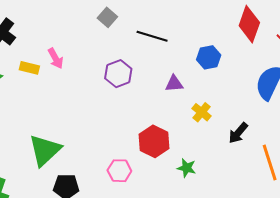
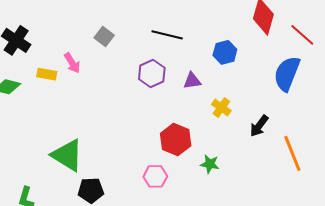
gray square: (107, 17) -> (104, 37), moved
purple hexagon: (118, 74) -> (152, 74), moved
green triangle: (45, 150) -> (67, 155), turned -42
pink hexagon: (119, 171) -> (155, 176), moved

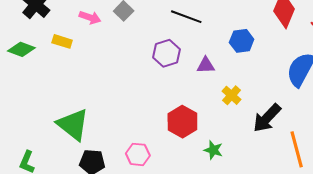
pink arrow: (72, 63) -> (90, 17), moved, turned -45
black arrow: (259, 126) -> (267, 118), size x1.4
pink hexagon: (155, 176) -> (138, 154), moved

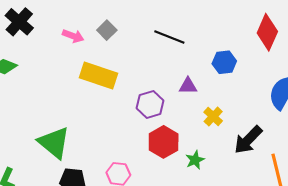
yellow rectangle: (62, 41) -> (99, 76), moved, size x1.8
purple hexagon: (166, 53) -> (150, 104), moved
green star: (213, 150) -> (195, 160), moved, turned 30

